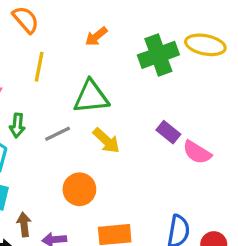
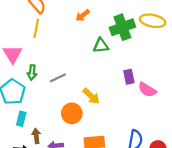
yellow line: (39, 67) -> (36, 28), moved
green triangle: (91, 97) -> (101, 46), moved, size x0.7
purple rectangle: (168, 132) -> (129, 77), turned 40
yellow arrow: (106, 141) -> (91, 96), moved

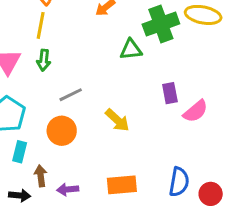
green arrow: (32, 72) -> (44, 60), moved
pink semicircle: (147, 90) -> (196, 111), turned -72
orange circle: (72, 113) -> (62, 131), moved

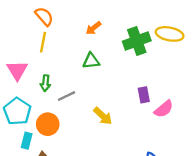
green triangle: (131, 50) -> (91, 61), moved
green arrow: (44, 60) -> (45, 83), moved
orange circle: (62, 131) -> (48, 124), moved

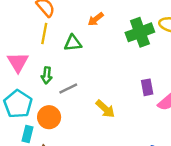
green triangle: (91, 61) -> (73, 43), moved

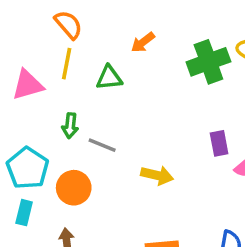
pink triangle: (18, 62) -> (28, 85), moved, turned 45
gray line: (68, 88) -> (102, 145), turned 48
yellow arrow: (105, 109) -> (157, 175), turned -30
cyan rectangle: (28, 134) -> (24, 213), moved

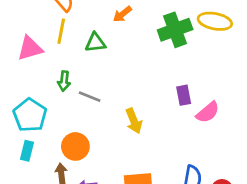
yellow arrow: (157, 175) -> (134, 121), turned 55
orange circle: (74, 188) -> (75, 146), moved

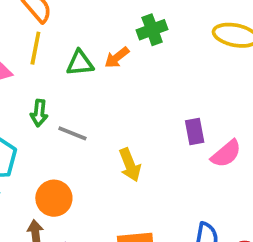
orange arrow: (122, 14) -> (117, 57), moved
green cross: (175, 30) -> (152, 30), moved, size x0.7

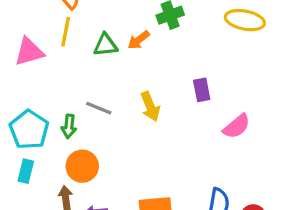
green arrow: (39, 113) -> (69, 126), moved
purple rectangle: (195, 132) -> (202, 90), moved
yellow arrow: (130, 165) -> (150, 106), moved

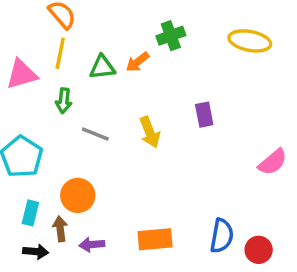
green arrow: (69, 126) -> (64, 101), moved
pink semicircle: (237, 126) -> (273, 162), moved
cyan rectangle: (26, 171) -> (30, 213), moved

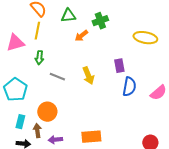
yellow ellipse: (250, 41) -> (145, 38), moved
green triangle: (102, 67) -> (68, 16), moved
blue semicircle: (222, 236) -> (129, 87), moved

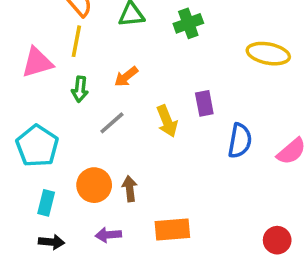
orange arrow: (81, 36) -> (126, 77), moved
purple rectangle: (119, 66) -> (204, 103), moved
gray line: (57, 77) -> (112, 123), turned -63
brown arrow: (37, 131) -> (130, 189), moved

